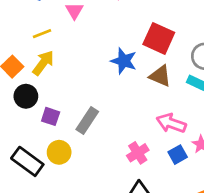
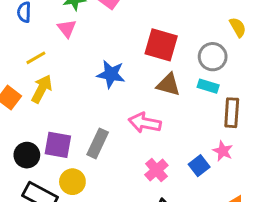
blue star: (124, 61) -> (111, 74), moved
black circle: (26, 96) -> (27, 155), moved
purple square: (51, 116) -> (58, 145), size x1.4
pink arrow: (171, 123) -> (145, 123), moved

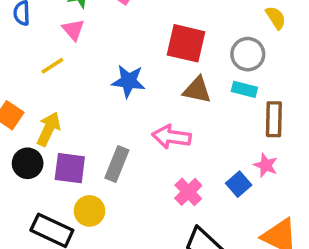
yellow line: (36, 58) -> (52, 66), moved
yellow arrow: (42, 89) -> (49, 129), moved
black circle: (27, 155) -> (28, 163), moved

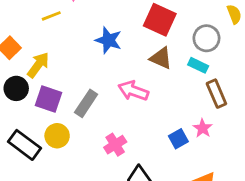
brown rectangle: (274, 119) -> (216, 94), turned -36
pink cross: (188, 192) -> (115, 145), moved

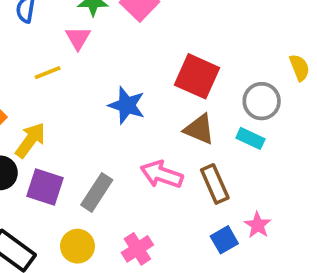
brown rectangle: (216, 94) -> (215, 184), moved
yellow circle: (57, 136) -> (77, 246), moved

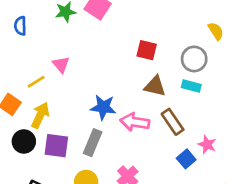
pink triangle: (78, 38) -> (61, 65), moved
yellow line: (48, 73) -> (36, 82), moved
red square: (197, 76) -> (147, 50), size x0.7
blue star: (127, 105) -> (103, 107), moved

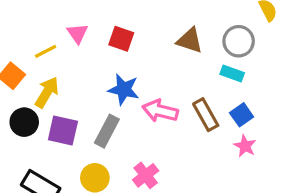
red square: (147, 50) -> (121, 39), moved
brown triangle: (155, 86) -> (190, 40), moved
blue square: (186, 159) -> (242, 115), moved

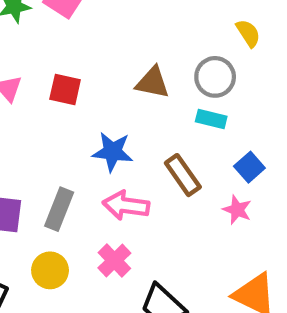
blue star: (124, 89) -> (112, 152), moved
pink arrow: (160, 111) -> (126, 205), moved
blue square: (242, 115) -> (249, 167), moved

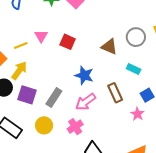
gray circle: (215, 77) -> (136, 37), moved
pink arrow: (126, 205) -> (86, 102), turned -55

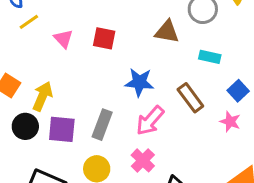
yellow line: (21, 45) -> (29, 22), moved

